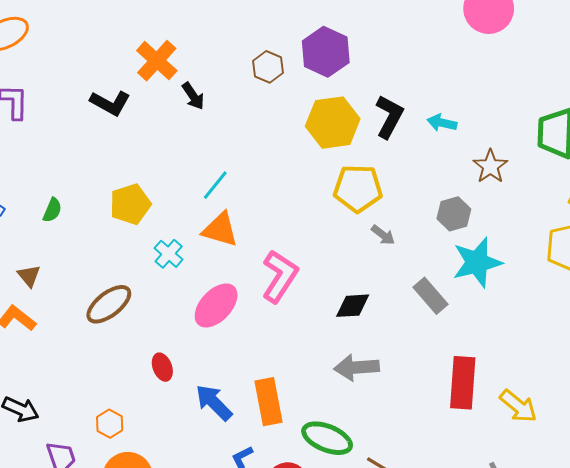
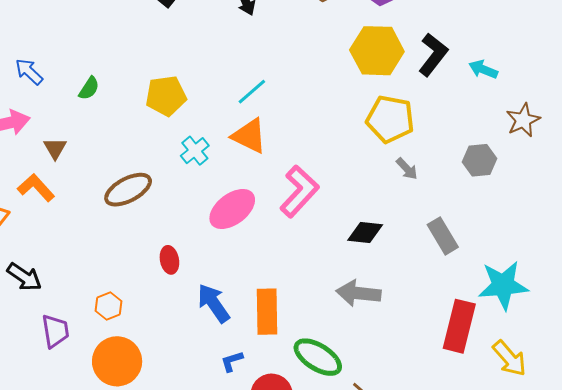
cyan star: (477, 262) -> (503, 285), moved

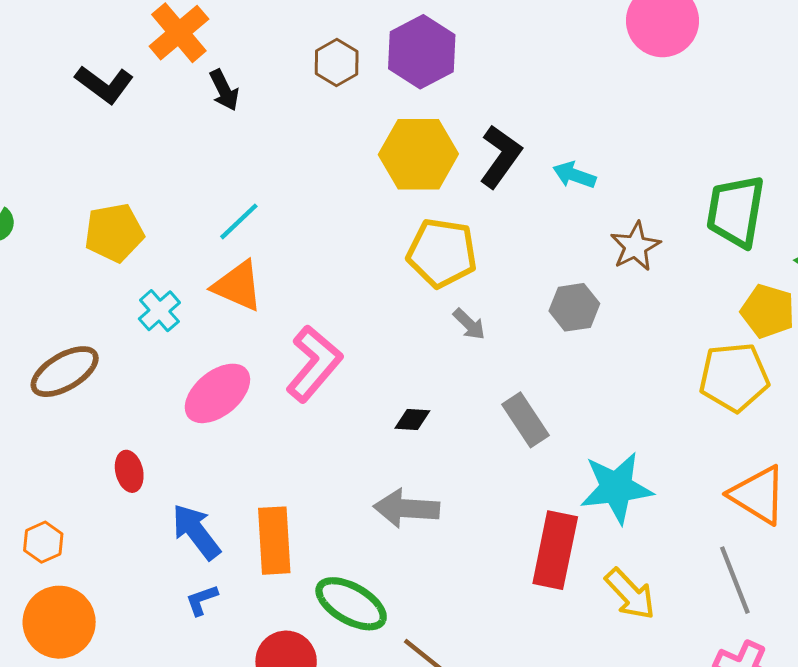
black diamond: (365, 232) -> (412, 419), size x0.7
blue L-shape: (232, 361) -> (202, 600), moved

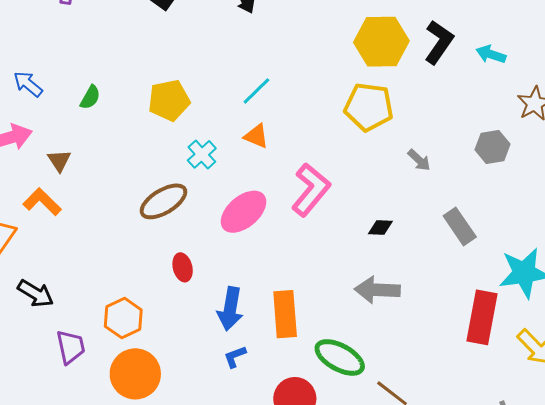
yellow pentagon: (442, 253) -> (369, 107), moved
orange triangle: (238, 286) -> (256, 136), size x0.7
brown ellipse: (65, 372) -> (163, 201), moved
blue arrow: (196, 532) -> (230, 309), turned -132
orange hexagon: (43, 542) -> (123, 318), size x1.4

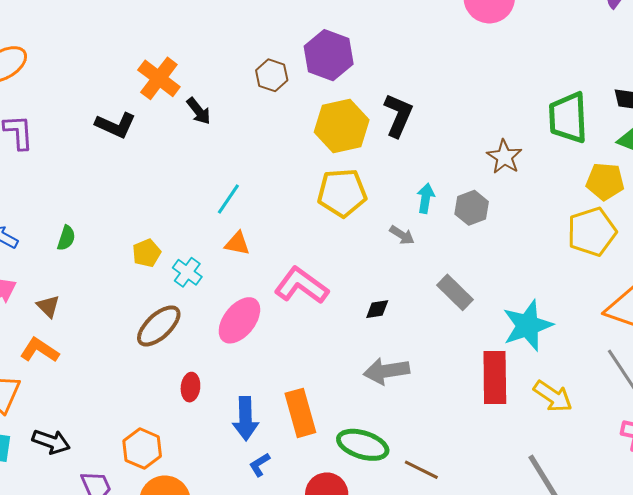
cyan arrow: (491, 54) -> (426, 198), moved, turned 92
yellow pentagon: (169, 100) -> (147, 253), moved, size x0.7
pink L-shape: (311, 190) -> (301, 285), turned -82
red ellipse: (183, 267) -> (190, 387), turned 32

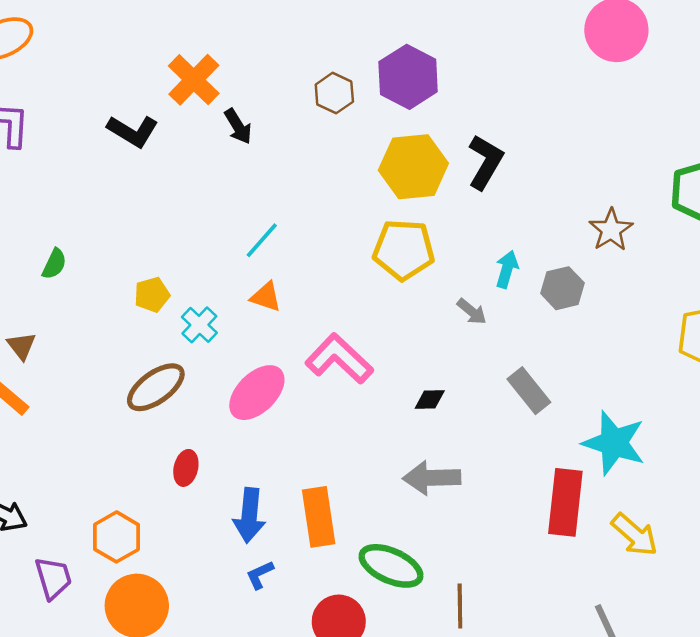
cyan star: (528, 325) -> (614, 443), turned 30
brown line: (421, 470) -> (460, 606), turned 56

